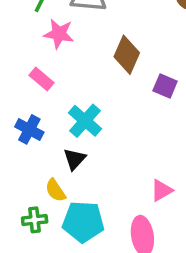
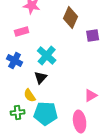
pink rectangle: (41, 79) -> (22, 31), turned -56
purple square: (165, 86) -> (93, 35), turned -32

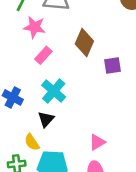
pink rectangle: (22, 31) -> (43, 55), moved, turned -32
pink triangle: (91, 95) -> (97, 142), moved

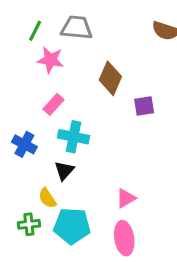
pink rectangle: (43, 55) -> (54, 104), moved
cyan cross: (54, 91) -> (74, 137), turned -30

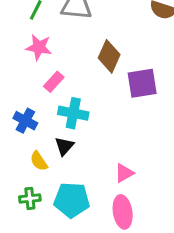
pink star: (50, 60) -> (39, 47), moved
purple square: (144, 106) -> (142, 83), size x1.5
yellow semicircle: (47, 198) -> (39, 161), moved

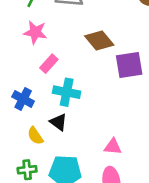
brown diamond: (109, 56) -> (99, 40), turned -64
black triangle: (64, 146) -> (58, 122), turned -36
pink triangle: (124, 173) -> (113, 147), turned 36

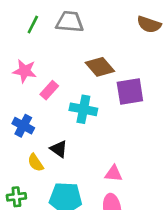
pink star: (35, 32) -> (25, 71), moved
cyan cross: (67, 92) -> (83, 109), moved
green cross: (27, 170) -> (16, 197), moved

